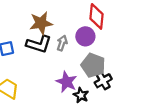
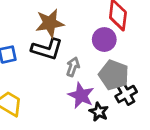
gray arrow: (62, 43) -> (73, 67), moved

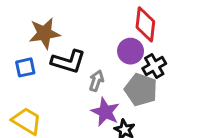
brown star: (50, 23) -> (44, 33), moved
black cross: (126, 94) -> (154, 66), moved

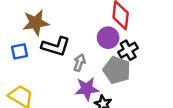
purple star: (105, 112) -> (87, 89), turned -30

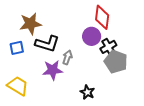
gray pentagon: (117, 70) -> (116, 62), moved
purple star: (87, 89) -> (53, 70), moved

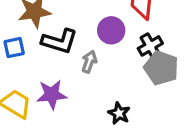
purple circle: (92, 36) -> (111, 30), moved
purple star: (53, 70) -> (52, 95), moved

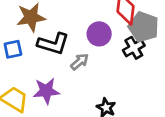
gray arrow: (89, 62) -> (80, 62), turned 30
gray pentagon: (161, 68) -> (144, 27), moved

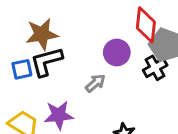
black L-shape: (53, 44) -> (46, 62), moved, turned 148

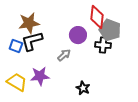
black cross: (155, 68) -> (103, 45), turned 35
blue square: (22, 69) -> (16, 46), turned 32

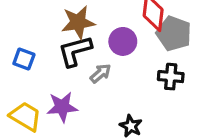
brown star: (29, 23) -> (78, 22), moved
black L-shape: (32, 41) -> (75, 51), moved
black cross: (103, 45) -> (171, 77), moved

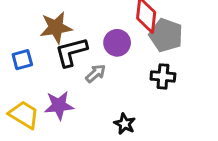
brown star: (78, 22) -> (56, 28), moved
blue square: (24, 59) -> (22, 60), turned -35

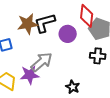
black L-shape: (71, 52) -> (45, 23), moved
gray arrow: (96, 73) -> (42, 62), moved, size x1.6

